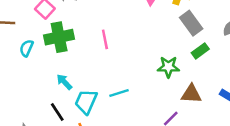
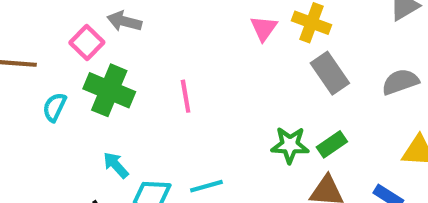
green cross: (59, 37) -> (109, 90), turned 32
green rectangle: (200, 51) -> (332, 144), moved

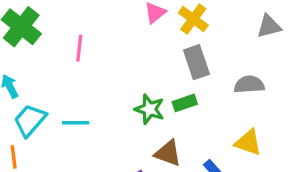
green rectangle: (332, 144) -> (185, 103), moved

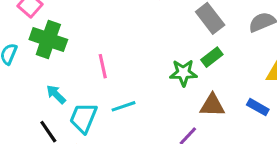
pink line: (79, 48) -> (103, 66), moved

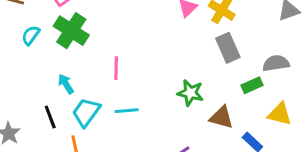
green rectangle: (212, 57) -> (252, 85), moved
brown triangle: (212, 105) -> (221, 117), moved

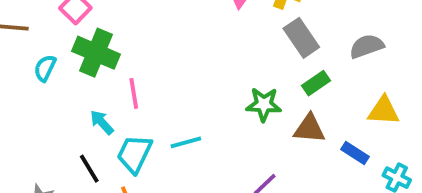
pink line: (116, 68) -> (134, 93), moved
green rectangle: (252, 85) -> (316, 83), moved

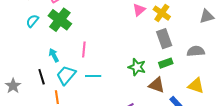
pink line: (134, 93) -> (84, 49), moved

